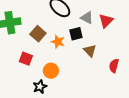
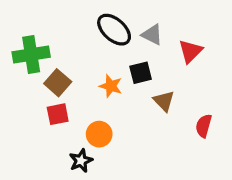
gray triangle: (87, 18) -> (152, 35), moved
brown square: (38, 34) -> (58, 83), moved
red square: (26, 59) -> (58, 114), turned -32

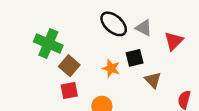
green cross: (31, 55) -> (48, 44), turned 32

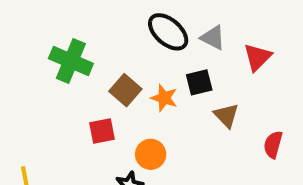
brown square: (69, 66) -> (125, 90), moved

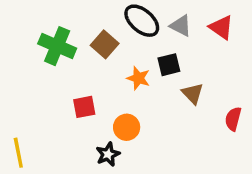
red triangle: (258, 57) -> (221, 27), moved, turned -40
brown square: (125, 90) -> (105, 44), moved

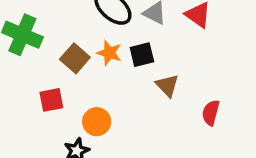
brown square: (105, 44) -> (75, 58), moved
orange star: (138, 78) -> (109, 53), moved

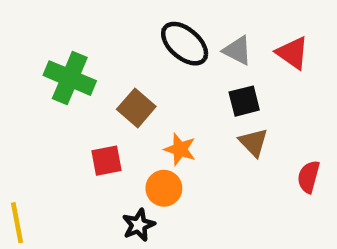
orange star: (109, 53) -> (180, 149), moved
black square: (142, 55) -> (244, 101), moved

